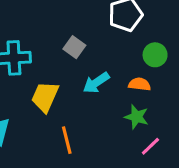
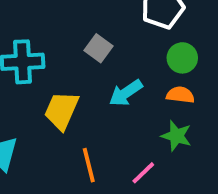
green circle: (155, 55) -> (182, 58), moved
pink line: (150, 146) -> (143, 173), moved

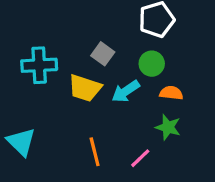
green circle: (182, 58) -> (152, 64), moved
yellow trapezoid: (62, 111) -> (85, 88), moved, turned -96

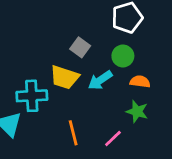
cyan cross: (39, 65) -> (32, 96), moved

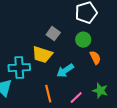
cyan arrow: (100, 80) -> (65, 71), moved
orange semicircle: (140, 82) -> (95, 58), turned 56
green star: (137, 111) -> (100, 91), moved

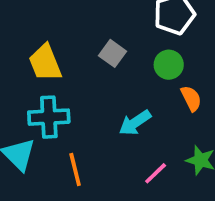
yellow trapezoid: (42, 55) -> (45, 63), moved, turned 50
orange line: (48, 94) -> (75, 170), moved

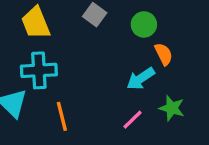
cyan arrow: (135, 123) -> (141, 79), moved

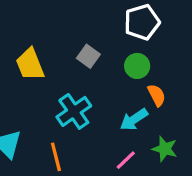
cyan cross: (39, 70) -> (74, 111), moved, turned -32

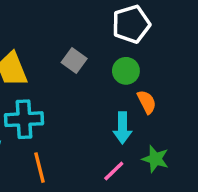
cyan cross: (74, 111) -> (24, 119), moved, turned 32
cyan arrow: (134, 120) -> (122, 128), turned -56

